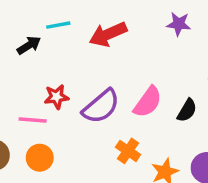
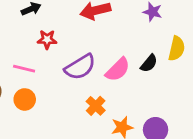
red star: (57, 97) -> (47, 39), moved
black semicircle: (187, 110) -> (149, 63), moved

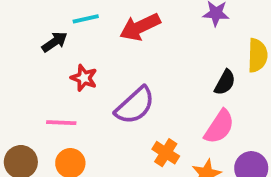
red star: (47, 39) -> (84, 78), turned 30
pink semicircle: (118, 70) -> (219, 127), moved

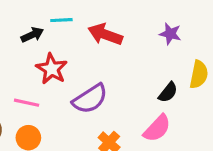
red arrow: (140, 27) -> (105, 34), turned 36
red star: (84, 78) -> (52, 69), size x1.4

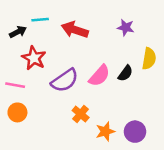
pink semicircle: (157, 128) -> (99, 76), moved

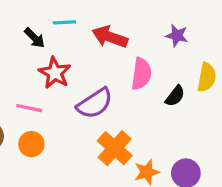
black arrow: (18, 32) -> (35, 38), turned 70
pink semicircle: (99, 76) -> (141, 74), moved, turned -35
orange cross: (81, 114) -> (115, 148), size x1.5

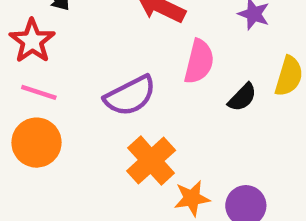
red star: (55, 73) -> (32, 41), moved
orange circle: (31, 144) -> (36, 143), size x1.4

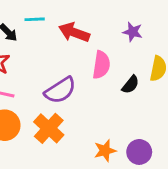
orange cross: (151, 161) -> (49, 128), moved

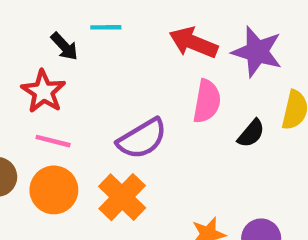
red arrow: (74, 32) -> (193, 43), moved
purple star: (133, 32) -> (257, 52), size x1.6

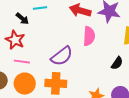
black semicircle: (251, 133) -> (117, 63), moved
orange cross: (122, 197) -> (56, 83), turned -35

